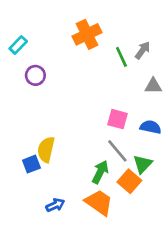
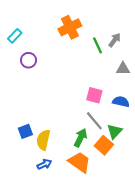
yellow semicircle: (46, 150) -> (43, 140), moved

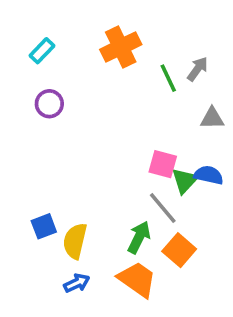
cyan rectangle: (15, 36) -> (42, 51), moved
green triangle: (115, 131) -> (185, 181), moved

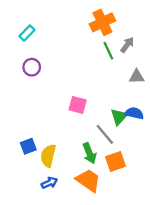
orange cross: (121, 47) -> (102, 22), moved
pink square: (163, 164) -> (78, 105), moved
green arrow: (139, 237) -> (89, 153), turned 132
orange square: (179, 250) -> (115, 162), turned 30

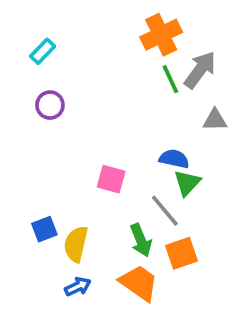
gray arrow: (127, 45) -> (200, 70), size x1.5
pink square: (78, 105) -> (111, 179), moved
blue semicircle: (134, 113) -> (174, 159), moved

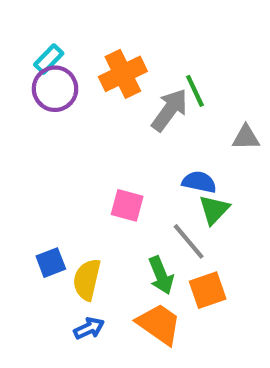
orange cross: (161, 35) -> (123, 74), moved
gray arrow: (200, 70) -> (170, 110), moved
purple circle: (50, 105) -> (55, 89), moved, size x1.4

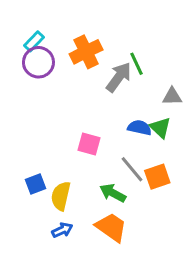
green triangle: (214, 210) -> (160, 128), moved, turned -30
green arrow: (161, 275) -> (113, 193), turned 140
orange square: (208, 290) -> (157, 177), moved

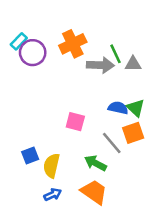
cyan rectangle: (34, 41) -> (19, 41), moved
gray arrow: (119, 77) -> (100, 65), turned 56
gray triangle: (172, 96) -> (133, 64), moved
orange square: (157, 177) -> (133, 133), moved

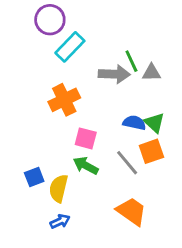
cyan rectangle: (19, 41) -> (70, 47), moved, size x1.5
orange cross: (73, 44) -> (64, 100), moved
purple circle: (33, 53) -> (50, 20), moved
green arrow: (95, 163) -> (86, 166), moved
orange trapezoid: (94, 192) -> (131, 211), moved

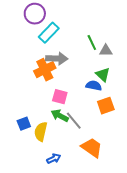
gray arrow: (114, 74) -> (57, 59), moved
green triangle: (154, 123) -> (103, 75), moved
gray line: (127, 163) -> (74, 121), moved
blue arrow: (60, 221) -> (54, 159), moved

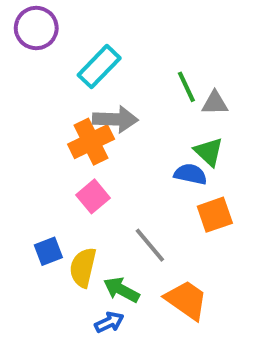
purple circle: (35, 14) -> (36, 28), moved
pink square: (60, 97) -> (93, 196), moved, turned 35
green arrow: (60, 116) -> (121, 290), moved

